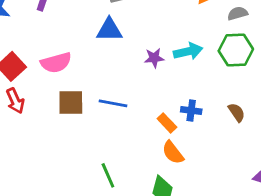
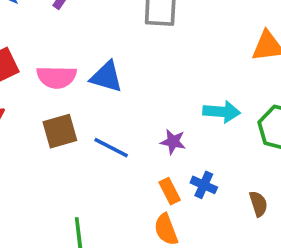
blue triangle: (109, 30) -> (106, 77), moved
purple star: (154, 58) -> (173, 142), moved
brown square: (71, 103) -> (60, 131), turned -32

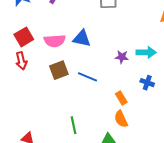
purple star: (173, 142) -> (122, 57), moved
blue cross: (204, 185) -> (147, 83), moved

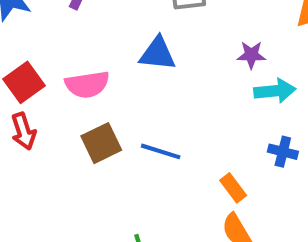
blue triangle: (82, 38) -> (158, 54), moved
purple star: (122, 57) -> (251, 55), moved

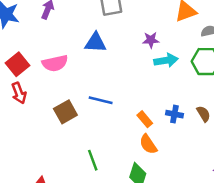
brown square: (101, 143) -> (65, 112), moved
blue cross: (283, 152) -> (174, 114), moved

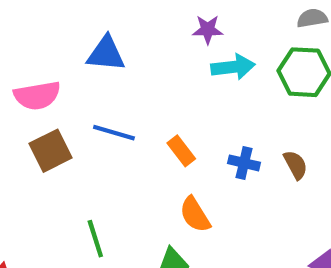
blue triangle: (95, 43) -> (106, 54), moved
pink semicircle: (55, 63) -> (37, 96), moved
orange rectangle: (145, 119) -> (181, 151), moved

